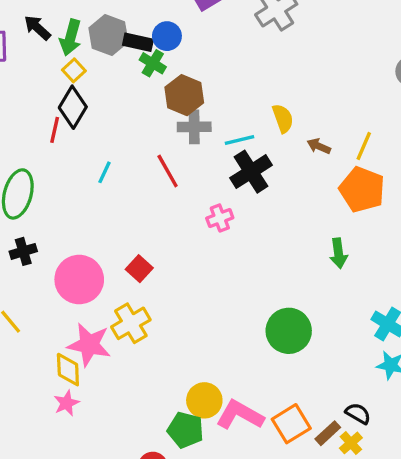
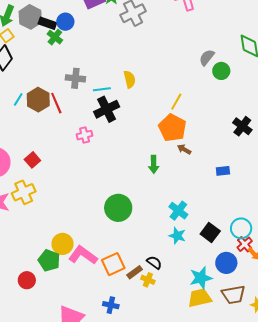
brown hexagon: (184, 95) -> (38, 100), moved
brown arrow: (319, 146) -> (184, 149), moved
yellow cross: (351, 443) -> (148, 280), turned -32

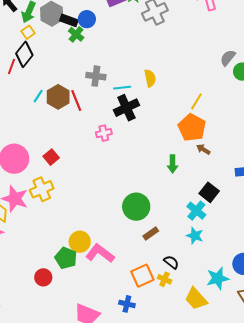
black square: (210, 232) -> (209, 192), moved
orange square: (113, 264) -> (142, 276), moved
brown rectangle: (135, 272) -> (151, 233), moved
yellow trapezoid: (200, 298) -> (196, 299), moved, turned -120

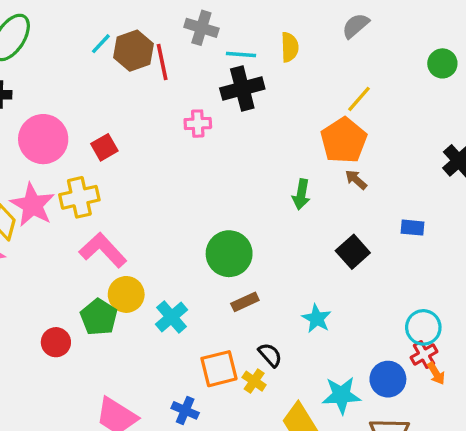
gray semicircle: (228, 58) -> (356, 26), moved
cyan cross: (196, 211) -> (172, 317), moved
pink L-shape: (100, 253) -> (103, 250), moved

